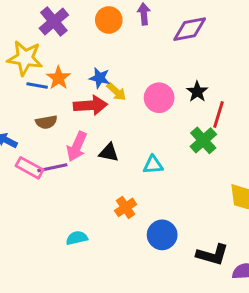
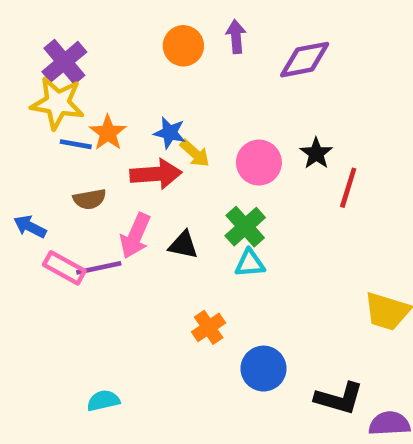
purple cross: (54, 22) -> (64, 62), moved
green cross: (203, 140) -> (245, 227), moved
cyan semicircle: (77, 238) -> (103, 401), moved

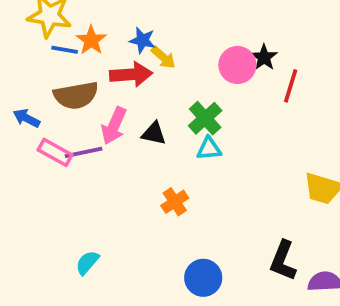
pink circle: (259, 163) -> (237, 65), moved
brown semicircle: (90, 199) -> (76, 95), size x1.6
blue circle: (263, 369) -> (203, 278), moved
black L-shape: (339, 398) -> (283, 261), turned 96
cyan semicircle: (103, 401) -> (87, 263), turned -36

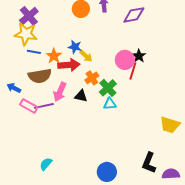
orange star: (91, 40) -> (54, 56), moved
red line: (291, 86) -> (133, 71), moved
orange cross: (175, 202) -> (92, 78), moved

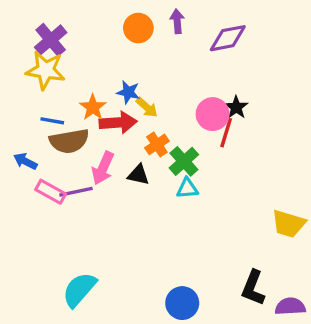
blue line: (34, 52) -> (52, 121), moved
cyan semicircle: (46, 164) -> (79, 290), size x1.6

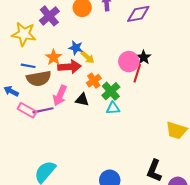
purple cross: (51, 40) -> (49, 16), moved

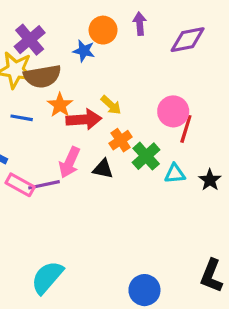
purple cross: (49, 16) -> (30, 40), moved
blue star: (76, 48) -> (84, 51), moved
black star: (144, 57) -> (210, 180), moved
brown semicircle: (39, 78) -> (42, 76), moved
cyan triangle: (113, 108) -> (175, 174), moved

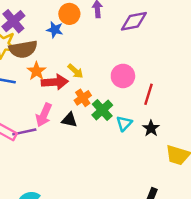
red line: (186, 129) -> (148, 94), moved
cyan triangle: (175, 174) -> (124, 123), turned -42

